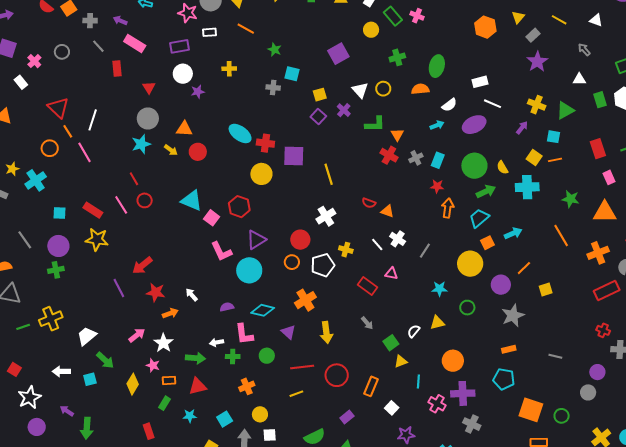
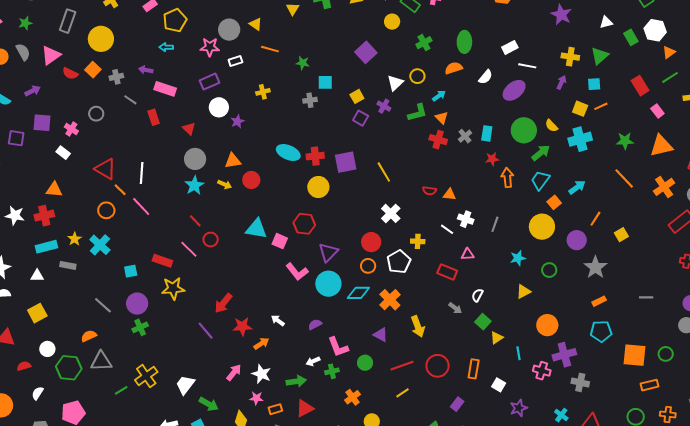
white triangle: (360, 90) -> (395, 83), turned 42
cyan arrow: (437, 125) -> (439, 96), moved
cyan diamond: (263, 310) -> (358, 293), moved
white semicircle: (414, 331) -> (477, 295), moved

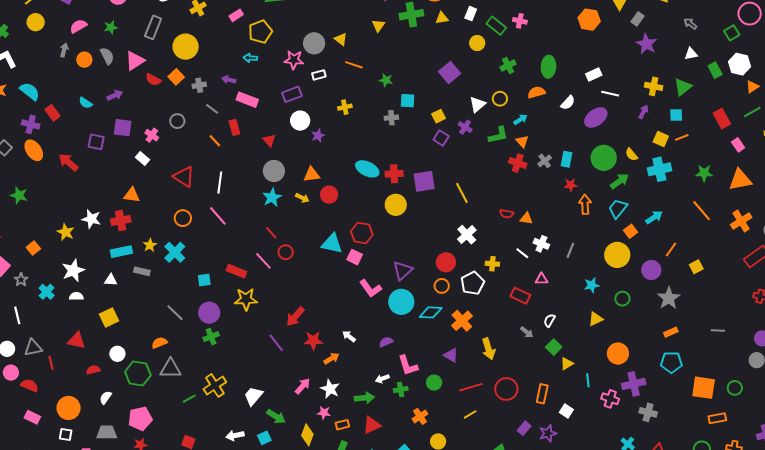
orange line: (120, 190) -> (215, 141), moved
red hexagon: (304, 224) -> (362, 233), moved
purple star: (519, 408) -> (548, 433), moved

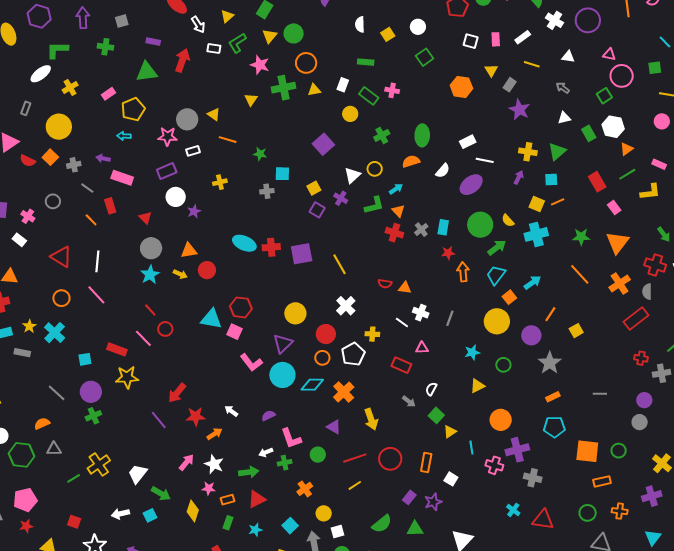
gray rectangle: (153, 27) -> (26, 108), size x0.6
orange triangle: (740, 180) -> (617, 242), turned -40
yellow circle: (396, 205) -> (295, 313), moved
gray triangle: (171, 369) -> (54, 449), size x0.7

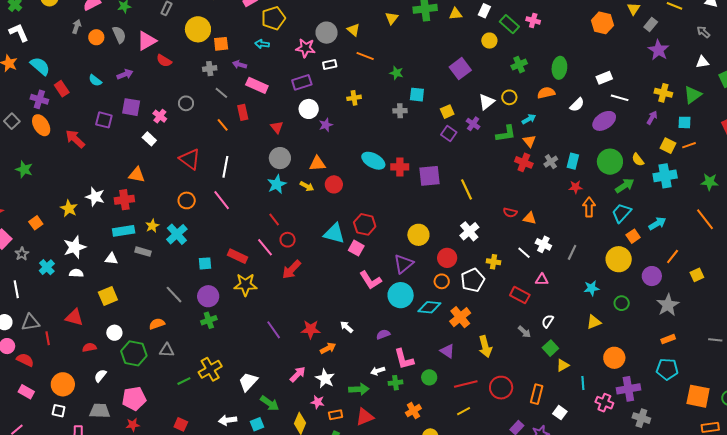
orange square: (50, 157) -> (221, 44), moved, turned 35
red arrow: (177, 393) -> (292, 270), moved

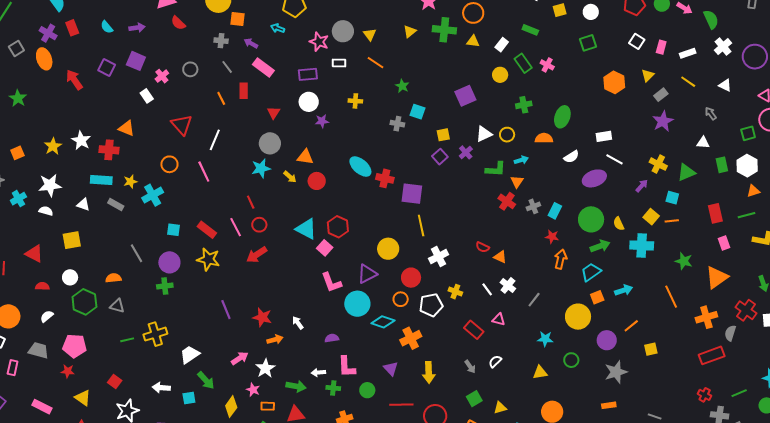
yellow line: (466, 189) -> (421, 225), moved
green square: (550, 348) -> (474, 399), moved

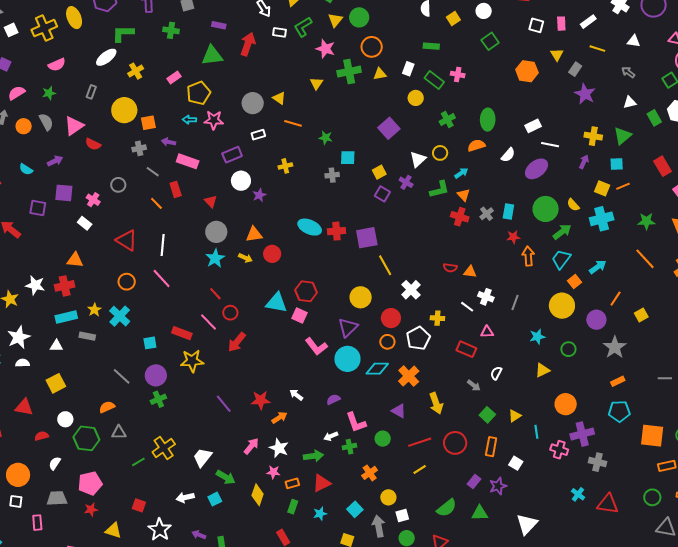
pink star: (319, 42) -> (214, 120), moved

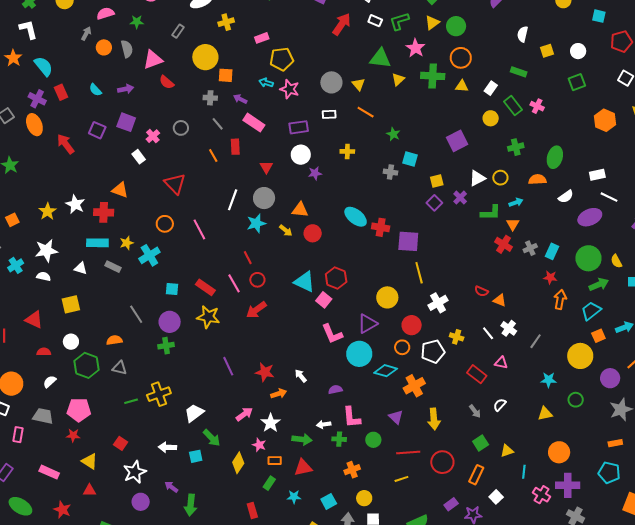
green triangle: (212, 56) -> (380, 58), moved
white line: (163, 245) -> (233, 200), moved

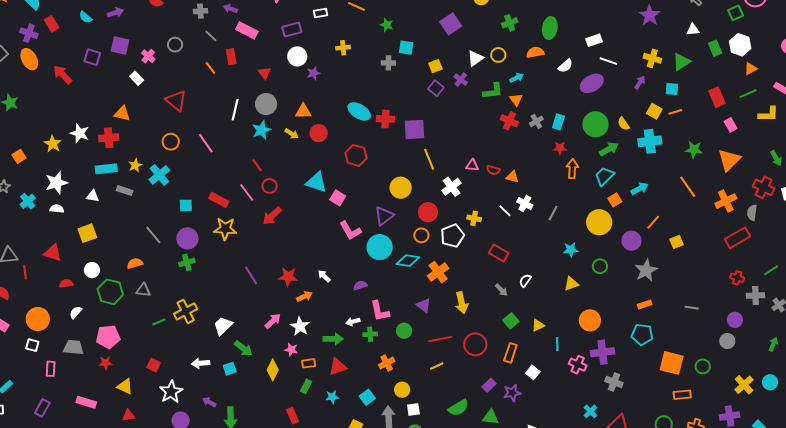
red hexagon: (336, 278) -> (356, 155), moved
pink triangle: (501, 363) -> (472, 165), moved

